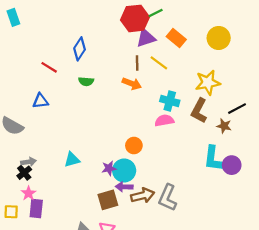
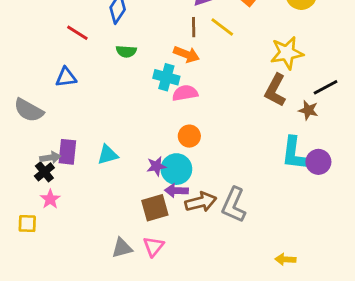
cyan cross: (170, 101) -> (166, 77), moved
pink semicircle: (164, 121) -> (185, 93), moved
purple rectangle: (36, 209) -> (67, 152), moved

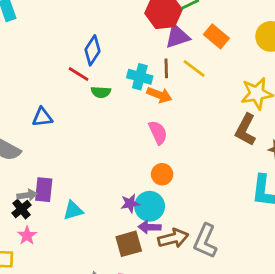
red line: (77, 33) -> (79, 74), moved
cyan cross: (166, 77) -> (140, 77), moved
pink semicircle: (185, 93) -> (158, 132), turned 75
cyan triangle: (108, 155) -> (73, 210), moved

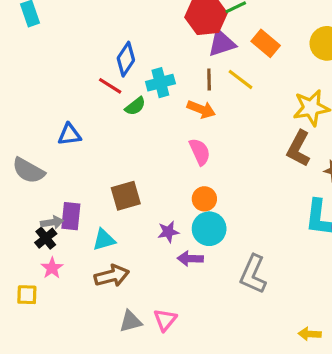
cyan cross: (140, 77) -> (160, 83), moved, turned -30
green semicircle: (101, 92) -> (135, 106), turned -42
cyan circle: (150, 206) -> (209, 229), moved
brown arrow: (173, 238) -> (112, 276), moved
brown square: (129, 244) -> (126, 196), moved

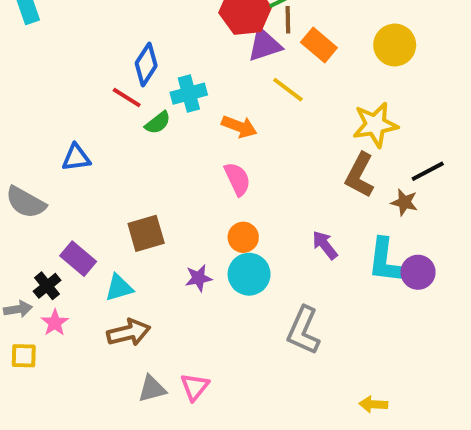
brown line: (209, 79) -> (288, 20), moved
purple rectangle: (71, 216) -> (78, 259), turned -56
gray arrow: (52, 222) -> (18, 309), moved
purple arrow: (190, 259) -> (325, 245), moved, turned 50

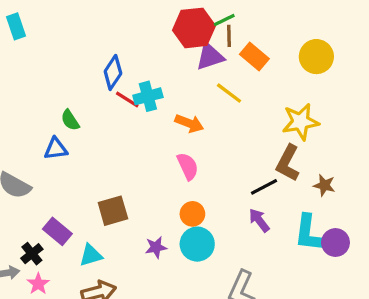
red line: (127, 97) -> (127, 99), moved
green semicircle: (158, 123) -> (70, 120), moved, turned 95
black line: (428, 171) -> (264, 187), moved

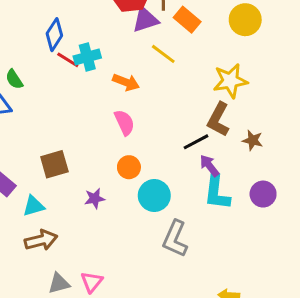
purple arrow: (259, 220) -> (209, 166), moved
cyan L-shape: (308, 233) -> (217, 193), moved
cyan circle: (197, 244) -> (154, 196), moved

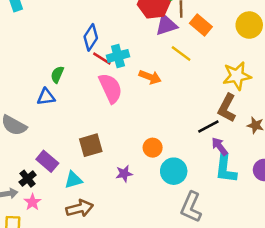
green semicircle: (14, 79) -> (57, 75), turned 56
pink semicircle: (124, 122) -> (111, 88), moved, size x1.4

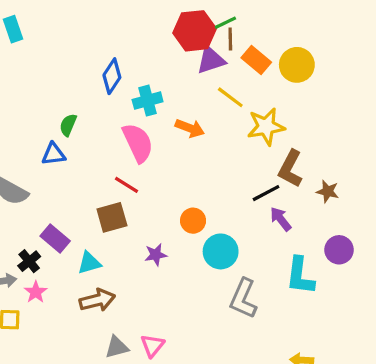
yellow circle: (249, 25) -> (297, 65), moved
red line: (102, 58) -> (126, 185), moved
yellow star: (237, 76) -> (266, 127), moved
cyan L-shape: (226, 169) -> (300, 276), moved

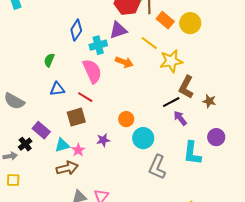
purple triangle: (211, 60) -> (118, 30), moved
blue triangle: (53, 154) -> (57, 89), moved
pink star: (36, 292) -> (78, 150), moved

